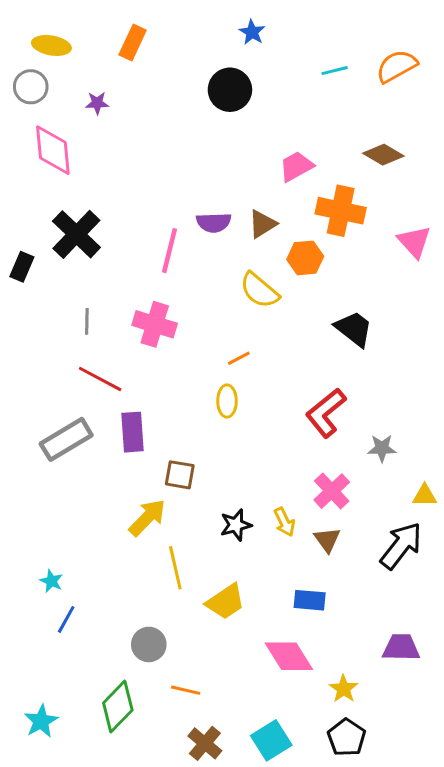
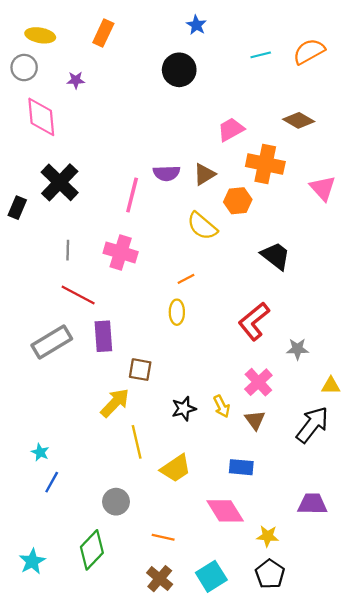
yellow star: (344, 689) -> (268, 536), turned -30
orange line: (186, 690) -> (163, 537), moved

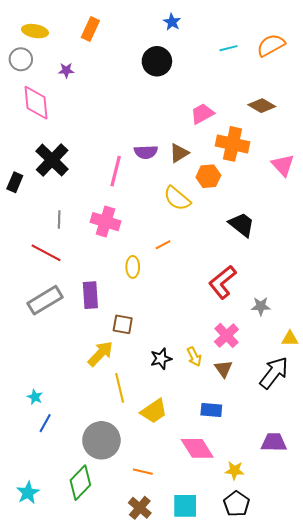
red line: (78, 295) -> (46, 253), moved
yellow ellipse: (177, 312) -> (133, 267), moved
gray circle: (116, 502) -> (101, 440), size x1.6
cyan square: (211, 576) -> (185, 506), turned 32

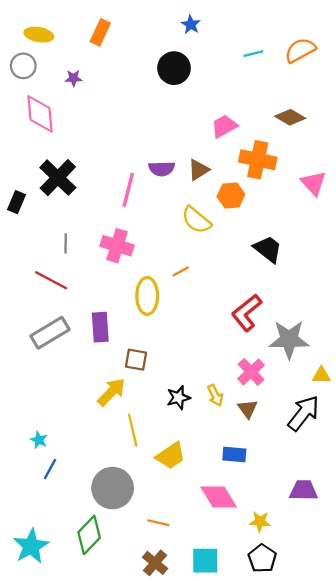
yellow ellipse: (133, 267) -> (147, 296), size x1.5
gray star: (261, 306) -> (289, 340), size x1.8
cyan star: (28, 493) -> (31, 546), size x1.4

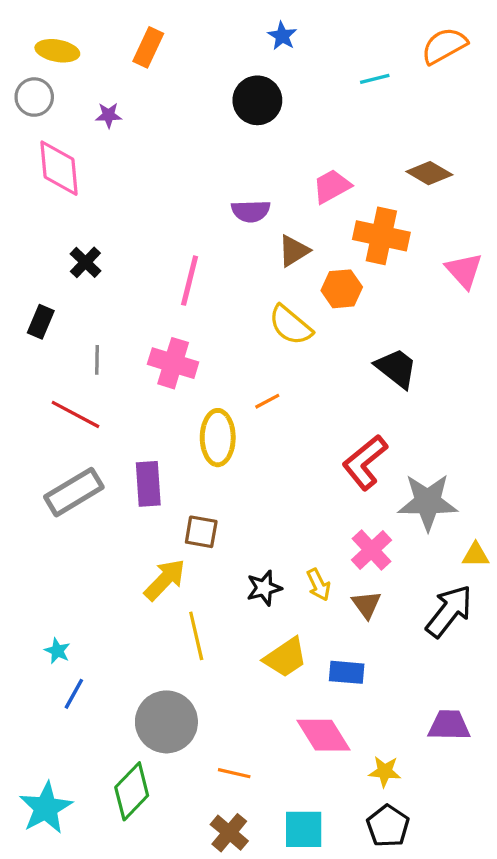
orange semicircle: (300, 50) -> (444, 46), moved
purple semicircle: (162, 169) -> (251, 211), moved
black cross: (58, 178) -> (85, 262), size x0.6
black rectangle: (17, 202) -> (41, 322), moved
yellow trapezoid: (171, 456) -> (285, 657), moved

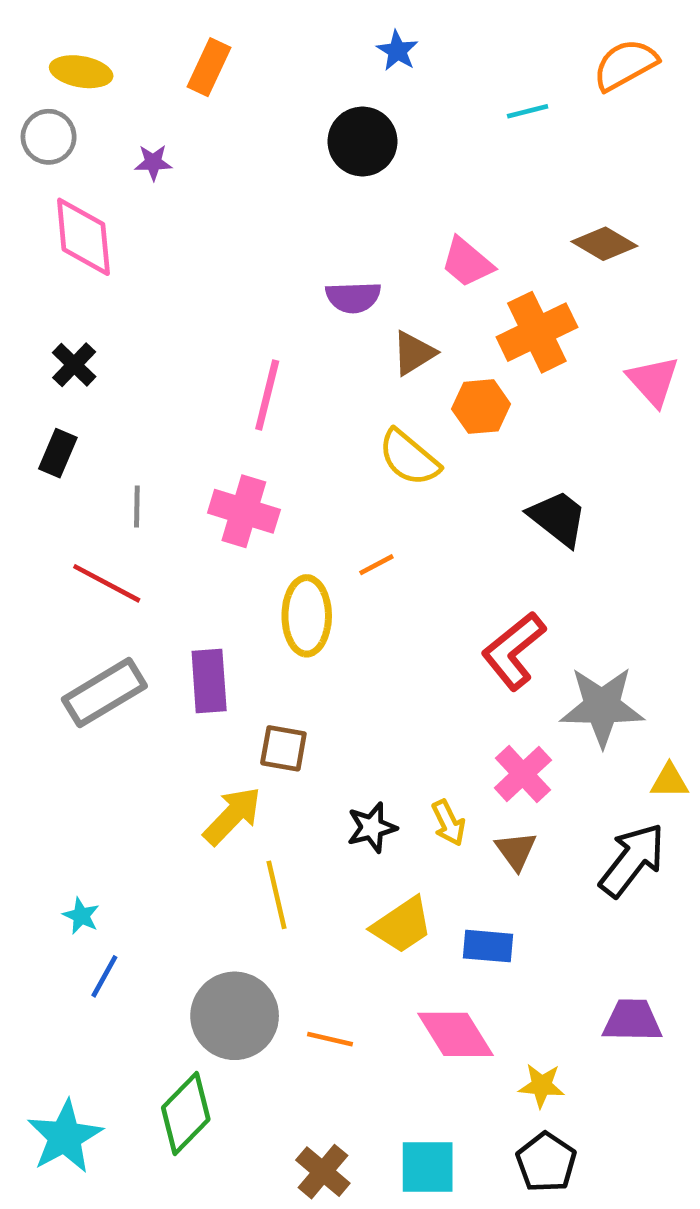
pink trapezoid: (332, 186) -> (467, 262), turned -111
orange cross: (381, 236) -> (537, 332), turned -38
black cross: (85, 262) -> (74, 365), moved
orange line: (234, 773) -> (330, 1039), moved

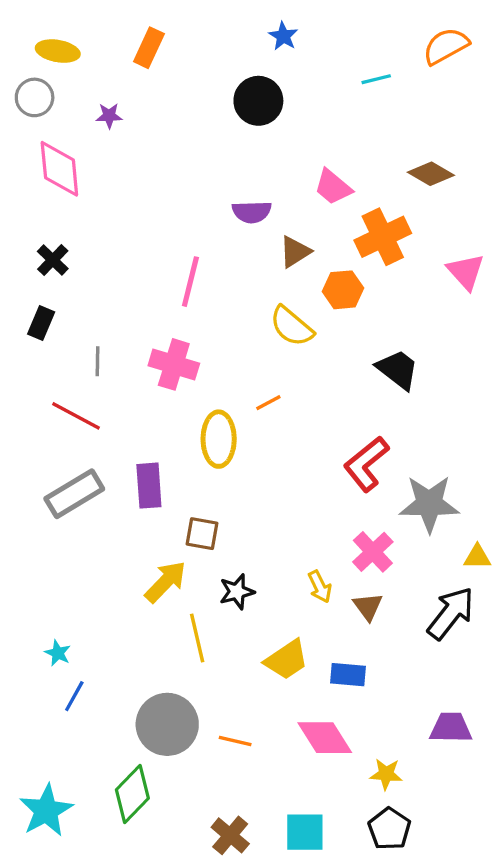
black star: (372, 827) -> (237, 592), moved

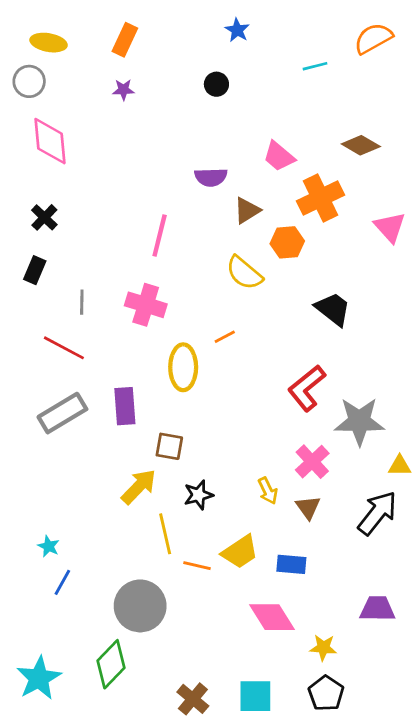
black circle: (258, 101) -> (216, 84), size x0.6
purple star: (109, 116) -> (123, 90), moved
orange line: (235, 741) -> (197, 566), moved

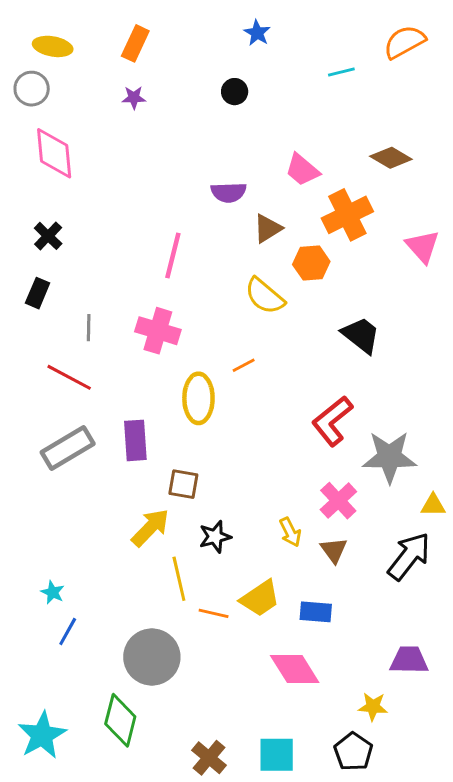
yellow star: (323, 648) -> (373, 707), moved
green diamond: (111, 664) -> (120, 720), turned -30

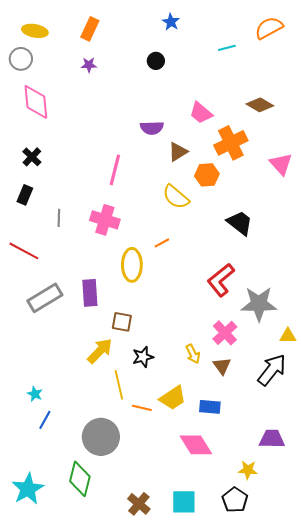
red line: (69, 377) -> (24, 251), moved

